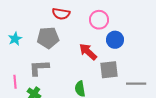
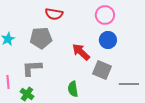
pink circle: (99, 20) -> (105, 15), moved
gray square: (109, 70) -> (102, 70), turned 30

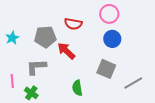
red semicircle: (54, 14) -> (73, 24), moved
red arrow: (81, 52) -> (66, 51), moved
gray line: (129, 84) -> (133, 83), turned -30

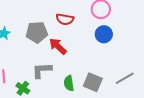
gray L-shape: (36, 67) -> (42, 70), moved
gray square: (106, 69) -> (93, 82), moved

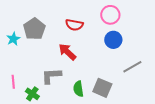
gray pentagon: (37, 32) -> (34, 29), moved, turned -30
gray line: (125, 78) -> (132, 67), moved

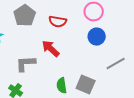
gray pentagon: (34, 29) -> (25, 16), moved
gray L-shape: (51, 76) -> (26, 64), moved

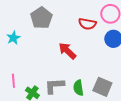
red semicircle: (58, 22) -> (87, 24), moved
gray L-shape: (26, 64) -> (54, 86), moved

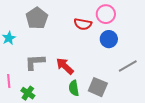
red arrow: (67, 51) -> (65, 66), moved
gray L-shape: (54, 86) -> (35, 62), moved

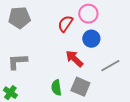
gray pentagon: (37, 18) -> (19, 18), turned 30
red semicircle: (83, 24) -> (65, 24), turned 114
red arrow: (65, 66) -> (74, 59), moved

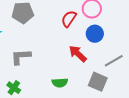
gray square: (80, 87) -> (98, 82), moved
green semicircle: (56, 88) -> (60, 83), turned -84

